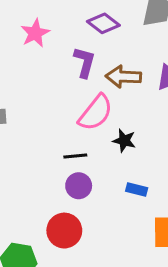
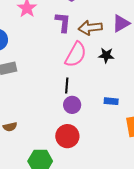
black star: (124, 141) -> (106, 55), moved
black line: (75, 156) -> (67, 85), turned -70

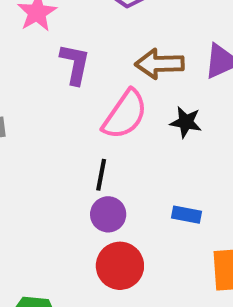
purple L-shape: (63, 22) -> (75, 64), moved
red circle: (67, 136) -> (120, 266), moved

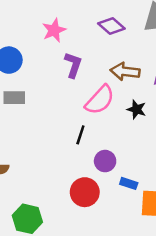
purple circle: (108, 214) -> (105, 161), moved
blue rectangle: (187, 215) -> (129, 183), moved

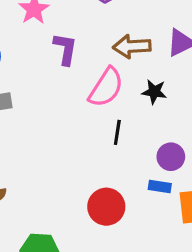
black line: (80, 135) -> (117, 132), moved
purple circle: (105, 161) -> (171, 157), moved

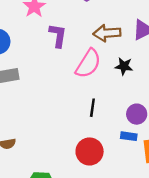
black line: (117, 132) -> (92, 108), moved

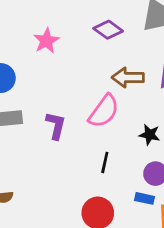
purple L-shape: (58, 35) -> (56, 126), moved
black star: (124, 66) -> (150, 135), moved

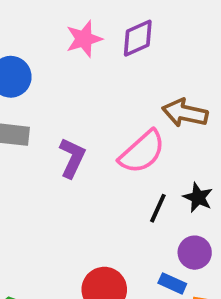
purple diamond: (108, 30) -> (138, 38), moved, turned -72
black line: (105, 162) -> (158, 208), moved

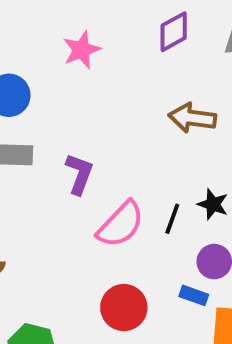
purple diamond: (138, 38) -> (174, 32), moved
pink semicircle: (142, 152) -> (121, 224), moved

